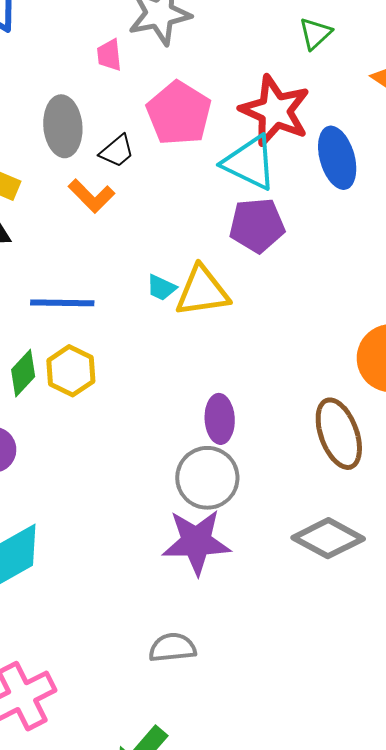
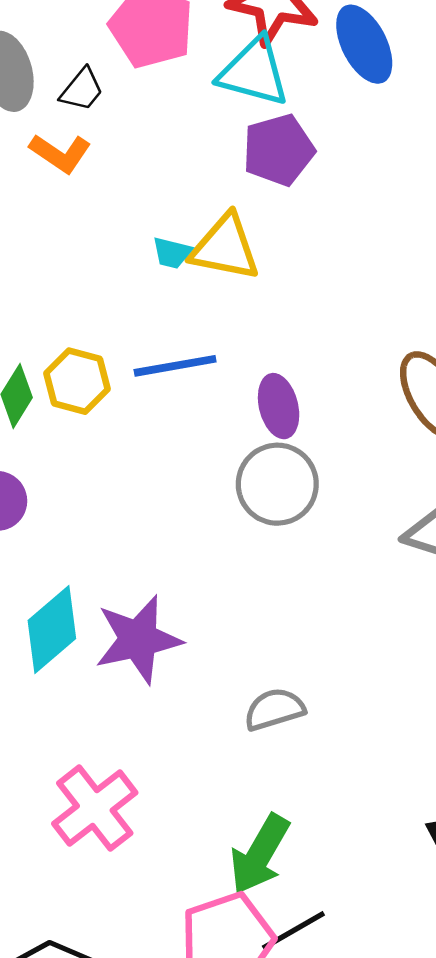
yellow triangle: (202, 291) -> (225, 248), turned 30
blue line: (62, 303) -> (175, 366), moved
purple star: (196, 542) -> (138, 639), moved

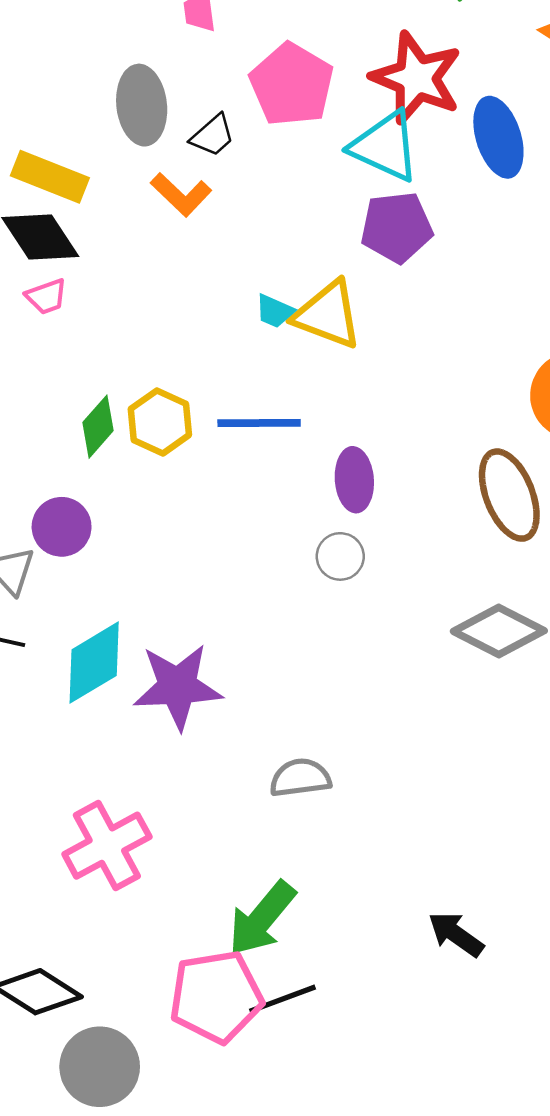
gray circle: (277, 484) -> (340, 556), size x0.6

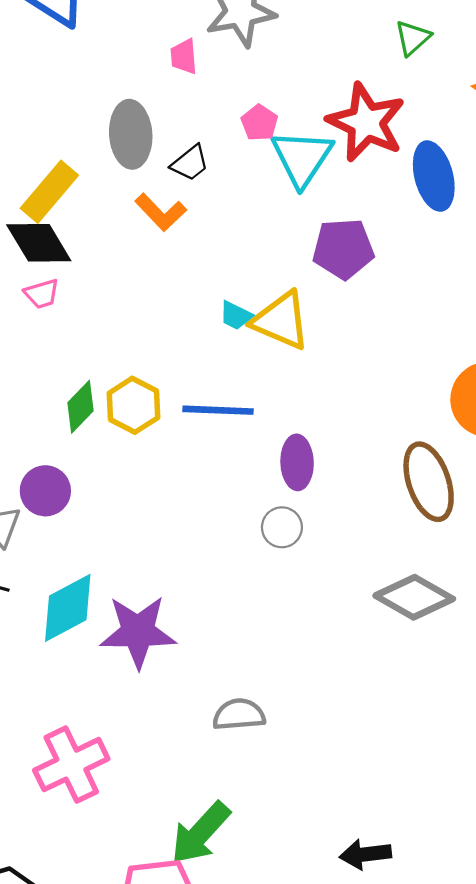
pink pentagon: (292, 85) -> (259, 123), size x0.5
cyan triangle: (385, 146) -> (302, 158), moved, turned 36
yellow rectangle: (50, 177) -> (49, 192), turned -74
black arrow: (456, 934) -> (365, 854), turned -45

